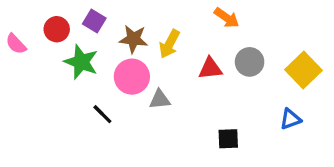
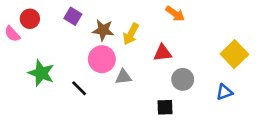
red circle: (57, 29) -> (30, 19), moved
green star: (81, 62) -> (41, 73), moved
gray circle: (250, 62) -> (183, 79), moved
black square: (228, 139) -> (165, 107), moved

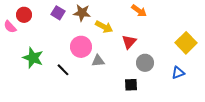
brown star: (103, 30) -> (82, 13), moved
yellow arrow: (131, 34) -> (104, 27), turned -90
red triangle: (162, 53) -> (129, 42), turned -42

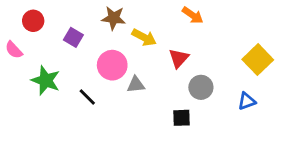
purple square: (58, 13) -> (73, 37), moved
pink semicircle: (10, 27) -> (14, 50), moved

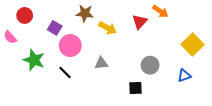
orange arrow: (193, 15) -> (160, 11), moved
red triangle: (179, 58) -> (140, 22), moved
pink circle: (112, 65) -> (70, 46), moved

